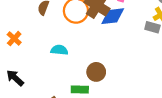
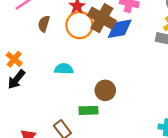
black arrow: (15, 78) -> (16, 79), moved, turned -90

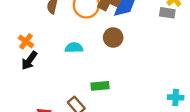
brown circle: (105, 90) -> (113, 37), moved

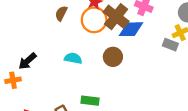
orange cross: (26, 41) -> (13, 80), moved, turned 32

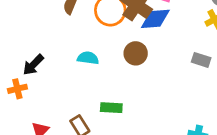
gray rectangle: (170, 45) -> (201, 60), moved

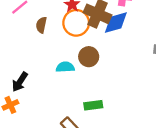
brown circle: (136, 53) -> (89, 57), moved

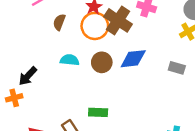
blue diamond: (116, 23) -> (133, 59), moved
cyan semicircle: (65, 67) -> (70, 60), moved

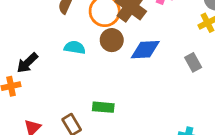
brown circle: (102, 62) -> (112, 40), moved
gray rectangle: (177, 68) -> (193, 62), turned 42

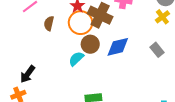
cyan semicircle: (75, 47) -> (76, 59), moved, turned -42

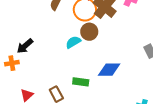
blue diamond: (118, 47) -> (109, 70), moved

